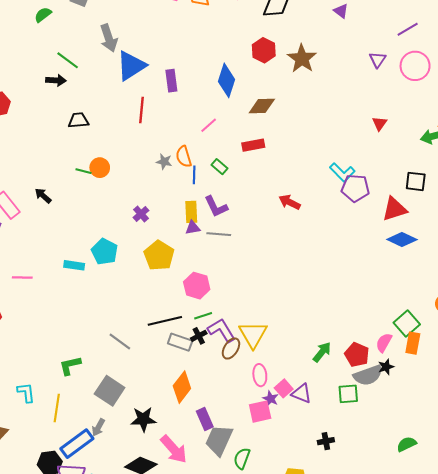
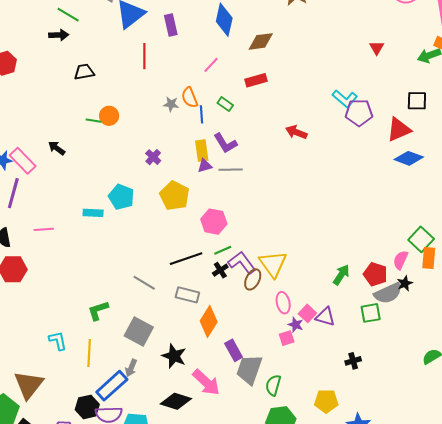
gray rectangle: (180, 342) -> (187, 295), moved
pink square: (260, 412) -> (287, 338), size x0.7
black star: (143, 419) -> (174, 356), turned 30

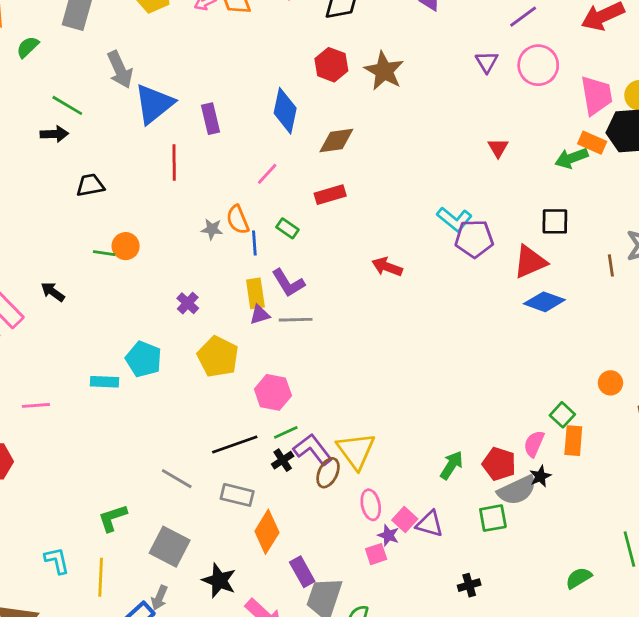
green square: (421, 239) -> (562, 415), size x0.7

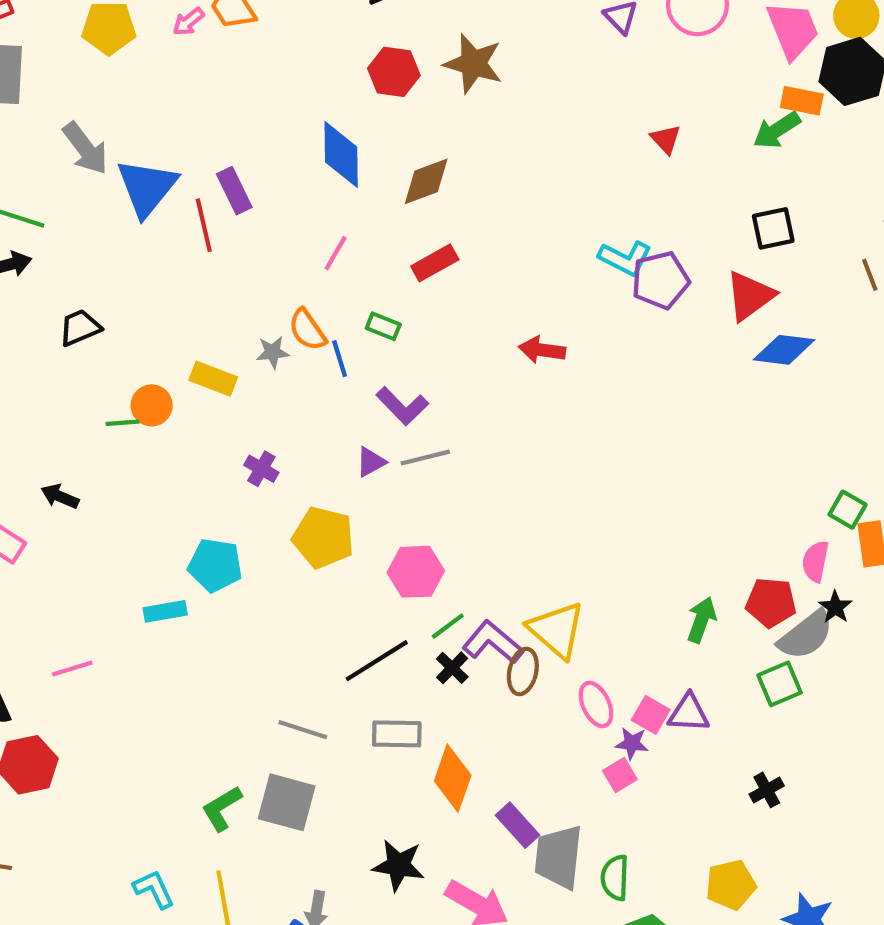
red line: (174, 162) -> (204, 225), moved
yellow rectangle: (255, 293) -> (213, 379), moved, turned -48
gray square: (170, 547) -> (287, 802), moved

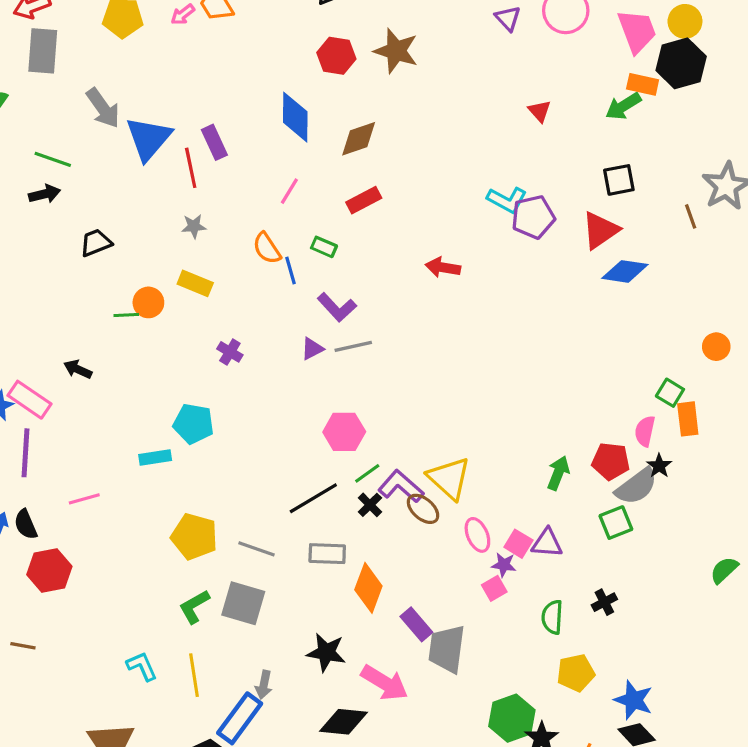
gray star: (273, 352) -> (194, 226), moved
yellow pentagon: (323, 537) -> (194, 537), moved
brown ellipse: (523, 671) -> (423, 509), turned -64
green semicircle: (615, 878) -> (552, 617), moved

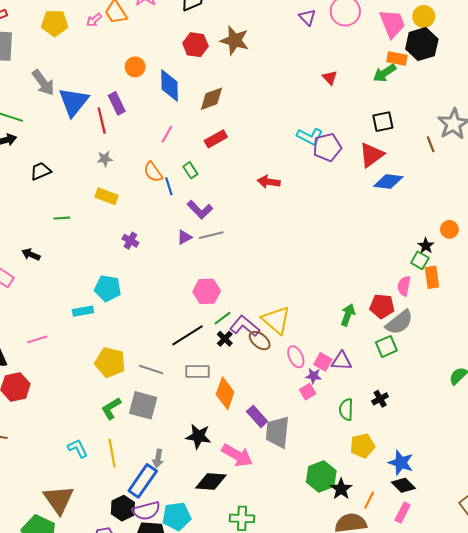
green rectangle: (324, 247) -> (190, 170), turned 35
orange circle: (148, 302) -> (135, 67), moved
black star: (659, 466) -> (426, 246), moved

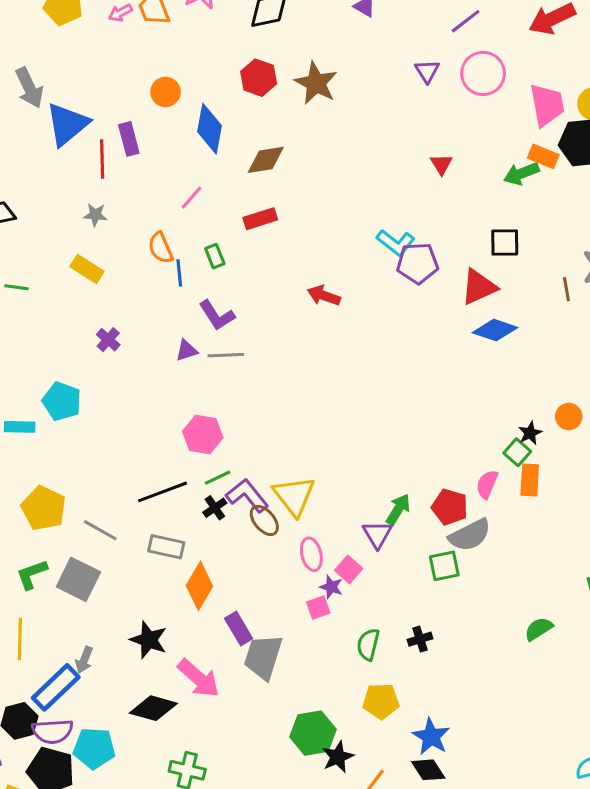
purple triangle: (342, 361) -> (377, 534), moved, turned 45

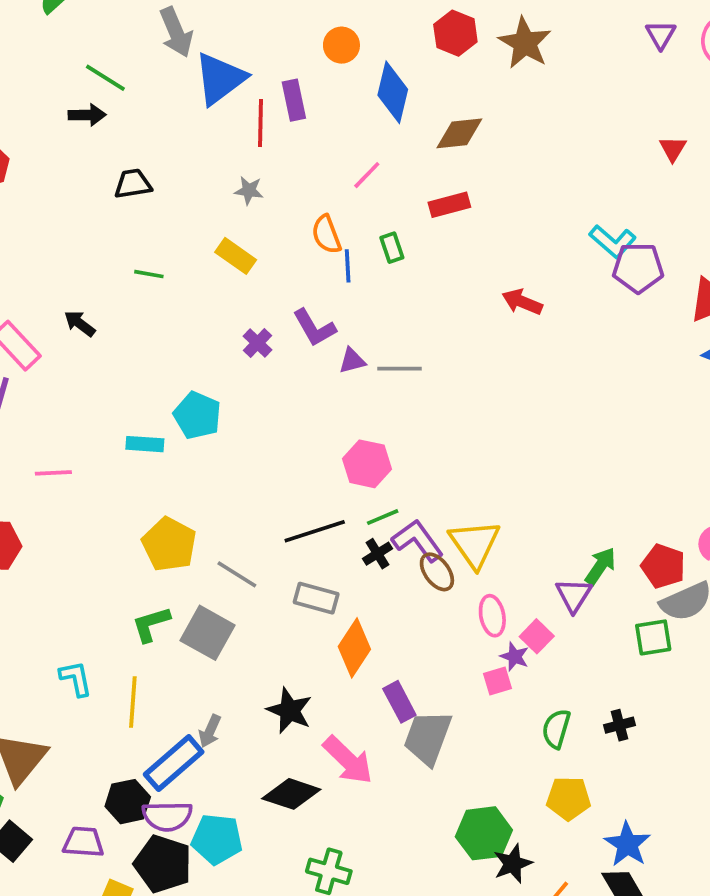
purple L-shape: (217, 315) -> (314, 328), moved

